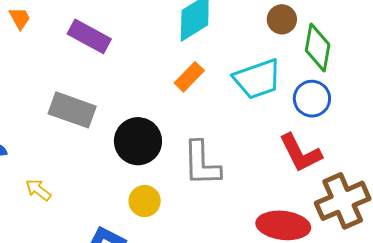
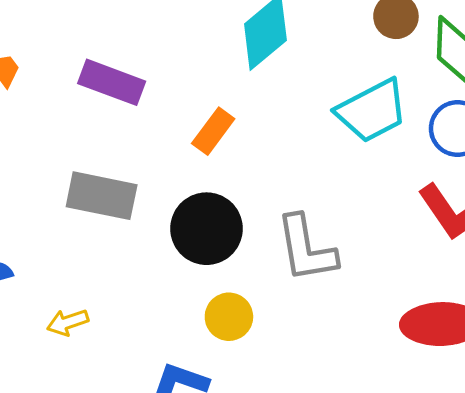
orange rectangle: (189, 77) -> (213, 131), moved
yellow arrow: (38, 190) -> (68, 322), turned -48

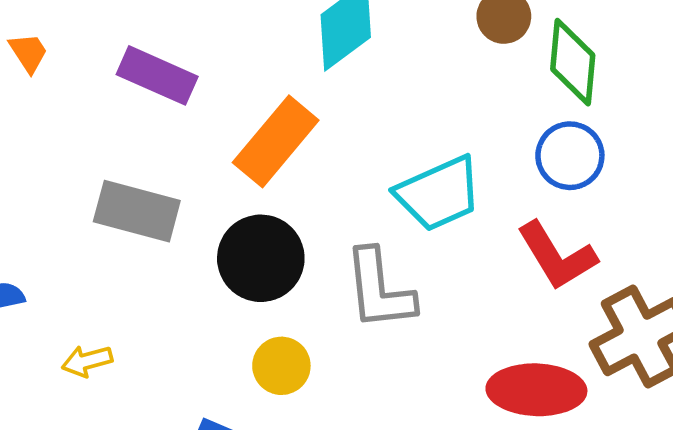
cyan trapezoid: (372, 111) -> (439, 194), moved
orange rectangle: (213, 131) -> (276, 141), size x1.6

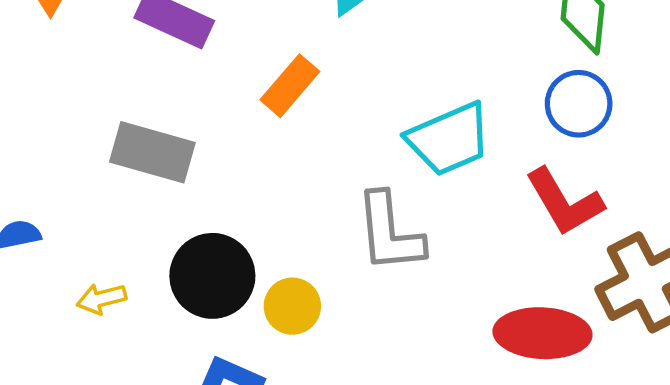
orange rectangle: (276, 141) -> (290, 86), size x0.7
black circle: (261, 258) -> (212, 276), moved

